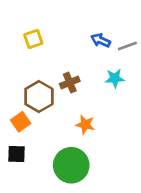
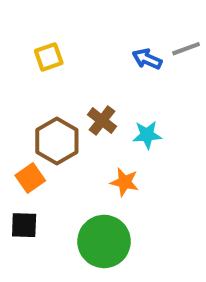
gray line: (127, 46) -> (186, 49), moved
cyan star: (115, 78) -> (147, 135), moved
brown cross: (70, 82) -> (102, 120), turned -30

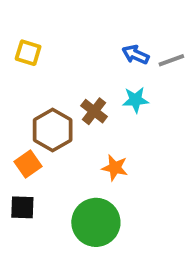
gray line: (186, 49) -> (171, 60), moved
yellow square: (49, 57) -> (28, 53), moved, turned 36
cyan star: (147, 135) -> (136, 100), moved

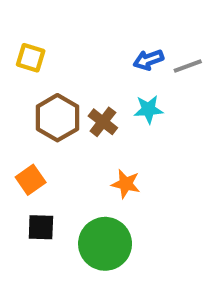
blue arrow: (136, 55) -> (148, 60), turned -44
brown hexagon: (53, 130) -> (57, 118), moved
black square: (22, 207) -> (41, 227), moved

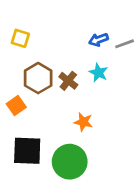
cyan star: (148, 109) -> (98, 73), turned 30
orange square: (31, 180) -> (16, 105), moved
black square: (41, 227) -> (27, 151), size x1.6

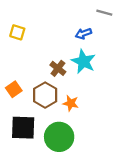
gray line: (125, 44) -> (104, 13), moved, turned 35
cyan star: (98, 73) -> (83, 61), size x1.5
brown hexagon: (38, 78) -> (45, 95), moved

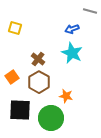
brown cross: (58, 68) -> (38, 59), moved
orange star: (71, 103) -> (66, 96), moved

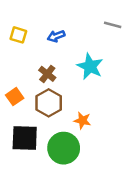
gray line: (90, 11) -> (113, 25), moved
blue arrow: (72, 29) -> (56, 36), moved

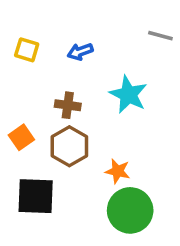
brown cross: (47, 74) -> (68, 105), turned -30
green circle: (64, 148) -> (130, 210), moved

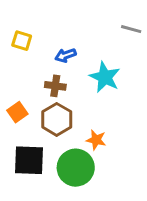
blue arrow: (80, 52) -> (65, 55), moved
green circle: (130, 210) -> (76, 168), moved

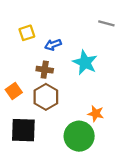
yellow square: (22, 41) -> (27, 33), moved, turned -35
orange star: (96, 140) -> (96, 114), moved
green circle: (76, 168) -> (79, 136), moved

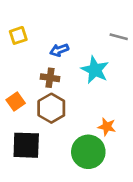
gray line: (106, 23) -> (119, 37), moved
yellow square: (27, 33) -> (18, 35), moved

